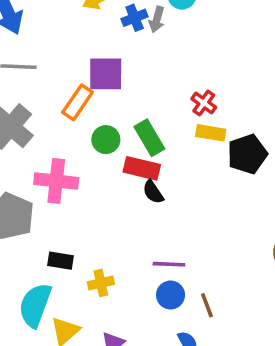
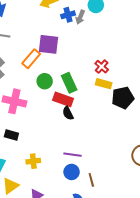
black rectangle: (61, 261) -> (11, 135), moved

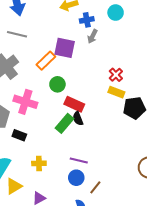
gray arrow: (80, 17) -> (92, 36), moved
green rectangle: (69, 83) -> (65, 123), moved, turned 60
brown line: (91, 180) -> (95, 187), turned 48

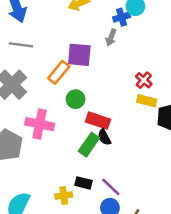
blue cross: (87, 20) -> (122, 17), moved
black rectangle: (19, 135) -> (83, 183), moved
purple line: (79, 160) -> (111, 187), turned 36

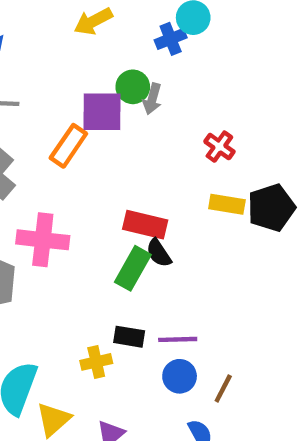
gray arrow: (111, 38) -> (152, 99), moved
green circle: (76, 99) -> (133, 87), moved
yellow rectangle: (147, 101) -> (227, 204), moved
purple line: (111, 187) -> (178, 339), turned -40

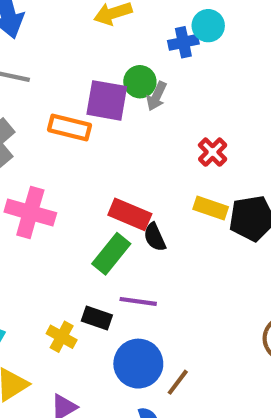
orange rectangle: (68, 146) -> (70, 127), turned 60
black semicircle: (159, 253) -> (155, 237), moved
purple line: (178, 339) -> (138, 301), moved
yellow cross: (96, 362) -> (62, 337), turned 32
blue circle: (180, 376) -> (138, 364), size x1.5

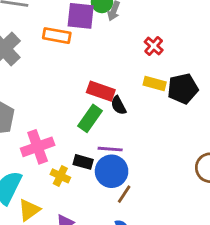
pink cross: (30, 212) -> (38, 147), moved, turned -32
blue circle: (138, 364) -> (112, 171), moved
brown line: (178, 382) -> (124, 194), moved

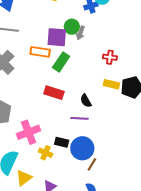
red cross: (154, 46) -> (110, 57), turned -32
red rectangle: (101, 91) -> (54, 93), moved
green rectangle: (90, 118) -> (61, 62), moved
purple line: (110, 149) -> (79, 118), moved

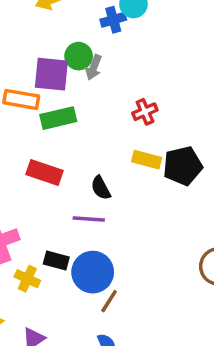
red cross: (110, 57) -> (145, 112), turned -32
green rectangle: (61, 62) -> (58, 118), turned 42

